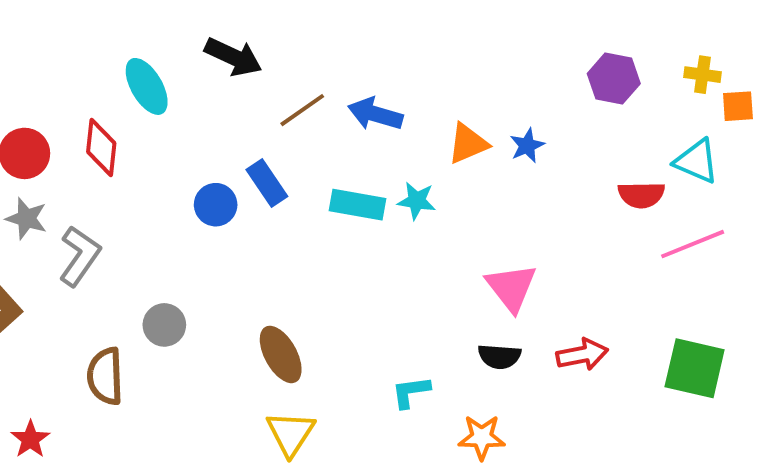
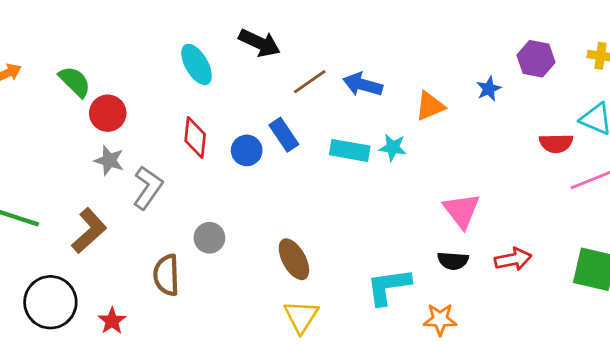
blue star: (527, 146) -> (489, 89), moved
red diamond: (101, 148) -> (195, 138), moved
cyan L-shape: (411, 392) -> (388, 286), size x1.6

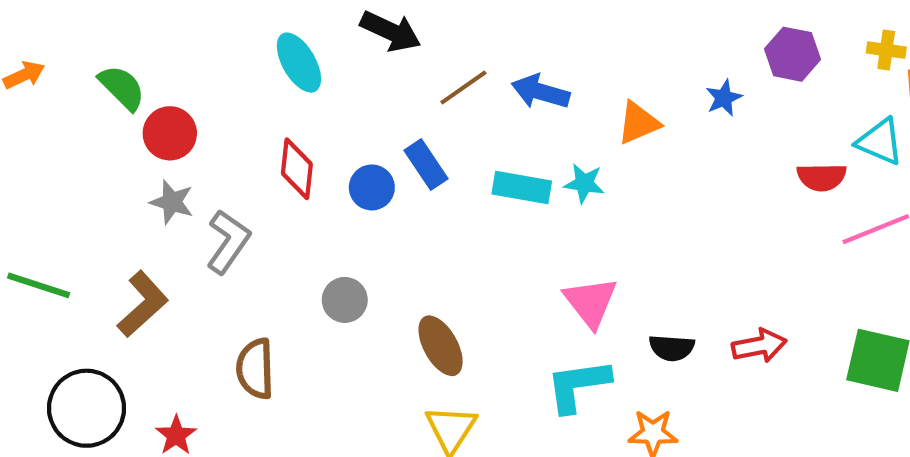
pink triangle: (462, 211) -> (590, 302), moved
gray circle: (209, 238) -> (345, 300), moved

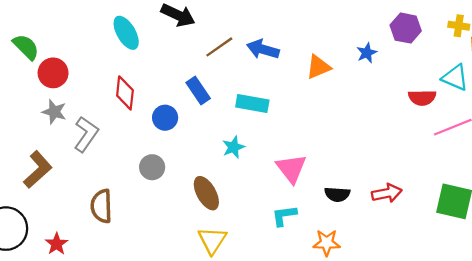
cyan star: (584, 183) -> (233, 147), moved, turned -30
blue circle: (372, 187) -> (165, 118), moved
cyan L-shape: (578, 385) -> (284, 216), size x0.7

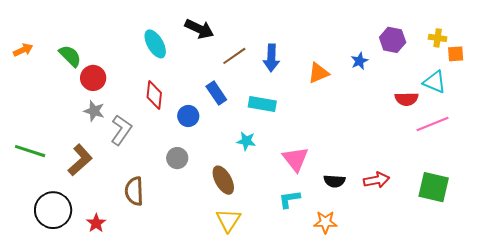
blue arrow: (263, 49) -> (271, 58), turned -104
cyan star: (233, 147) -> (246, 141), turned 30

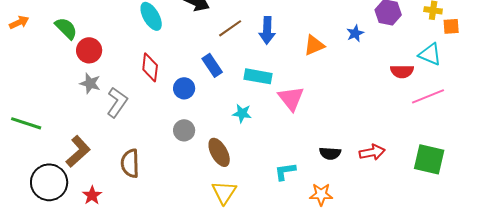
gray circle: (177, 158) -> (184, 130), moved
pink triangle: (295, 159) -> (291, 98), moved
brown L-shape: (80, 160) -> (78, 151), moved

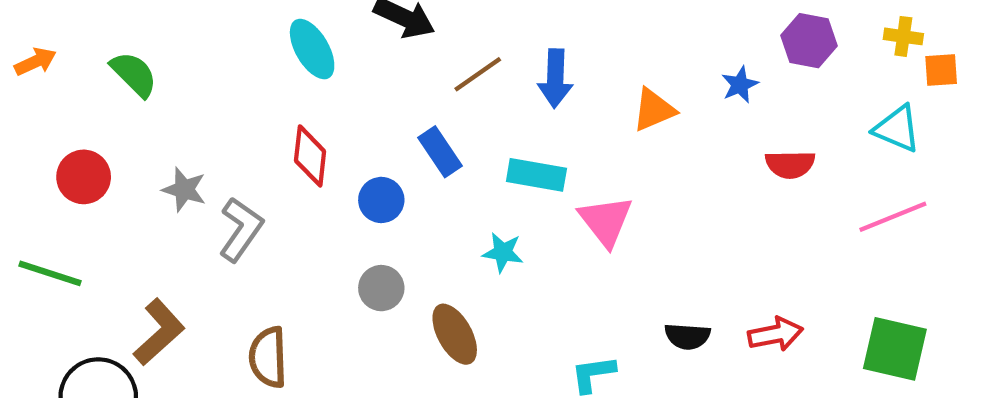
red circle: (89, 50) -> (84, 177), moved
red semicircle: (402, 71) -> (790, 164), moved

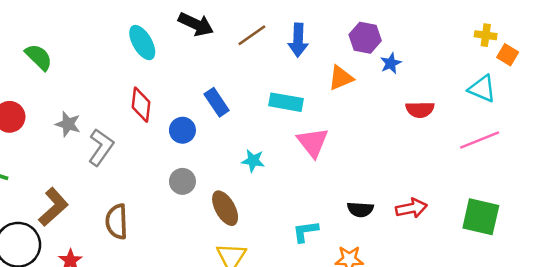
purple hexagon: (809, 41) -> (365, 38), moved
orange square: (941, 70) -> (508, 55), turned 35
brown line: (478, 74) -> (252, 35), moved
blue arrow: (555, 78) -> (298, 40), moved
cyan rectangle: (536, 175) -> (286, 102), moved

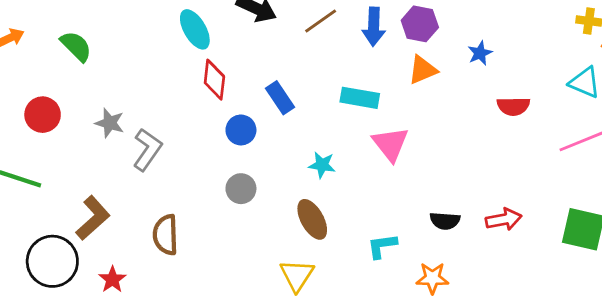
purple hexagon: (365, 38) -> (420, 24), moved
red diamond: (141, 105) -> (214, 80), moved
brown ellipse: (225, 208) -> (312, 219), moved

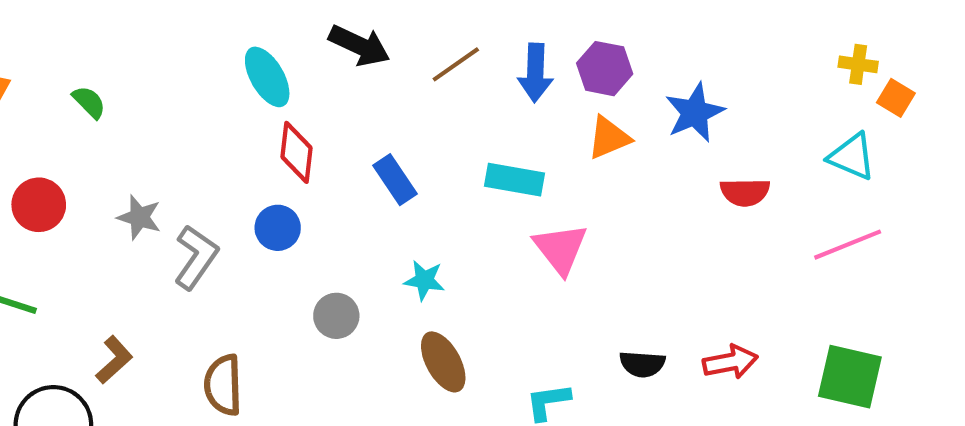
green semicircle: (76, 46) -> (89, 102), size x0.7
blue star: (480, 53) -> (695, 113), size x1.6
blue circle: (241, 130) -> (278, 228), moved
cyan star: (322, 165) -> (424, 280), moved
brown L-shape: (93, 218) -> (114, 360), size x0.7

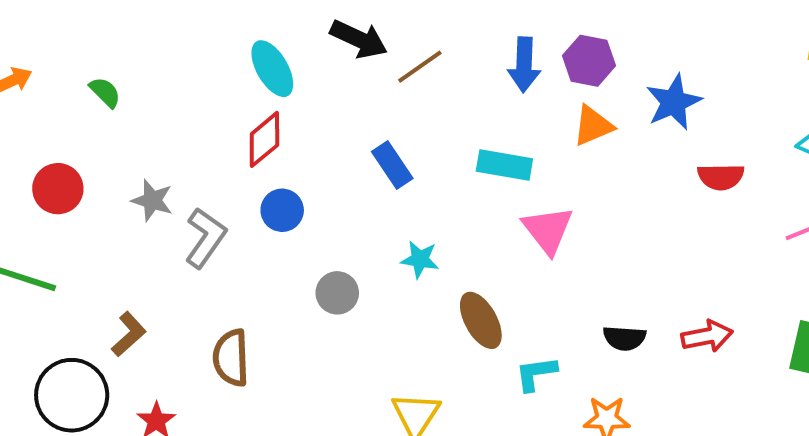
brown line: (456, 64) -> (420, 67), moved
red diamond: (297, 152) -> (264, 139), moved, turned 44
brown ellipse: (443, 362) -> (481, 320), moved

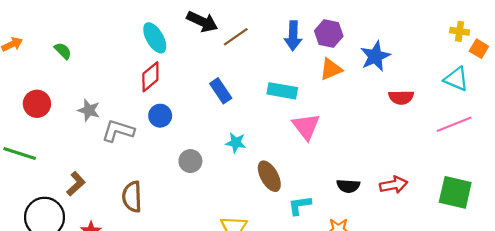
gray L-shape: (205, 238) -> (118, 131), turned -108

